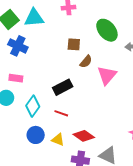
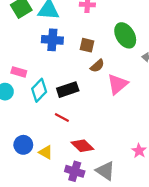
blue cross: (18, 46) -> (52, 40), moved, turned -30
cyan diamond: (33, 106) -> (39, 90), moved
blue circle: (36, 135) -> (23, 145), moved
yellow triangle: (58, 140) -> (46, 152), moved

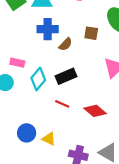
brown square: (87, 45) -> (91, 33), moved
brown semicircle: (97, 66) -> (65, 44), moved
red diamond: (82, 146) -> (95, 111), moved

